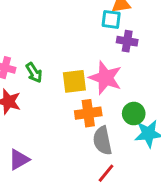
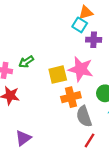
cyan square: (111, 19) -> (80, 25), turned 32
green arrow: (34, 73) -> (26, 62), moved, turned 96

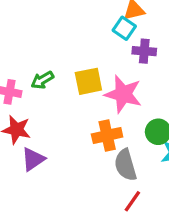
yellow square: (58, 75) -> (88, 81), moved
purple triangle: (23, 138) -> (33, 159), moved

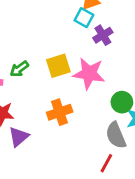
purple cross: (144, 51) -> (103, 35), turned -30
orange cross: (107, 136) -> (60, 112), moved
gray semicircle: (125, 165) -> (116, 135), moved

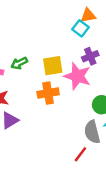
purple cross: (103, 35) -> (90, 56), moved
orange cross: (60, 112) -> (48, 93), moved

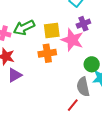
green arrow: (19, 63) -> (24, 28), size x1.5

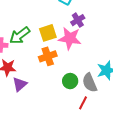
green circle: (92, 64) -> (70, 81), moved

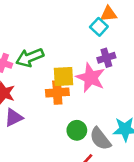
yellow square: (48, 33) -> (63, 76), moved
gray semicircle: (90, 83) -> (100, 139), turned -30

